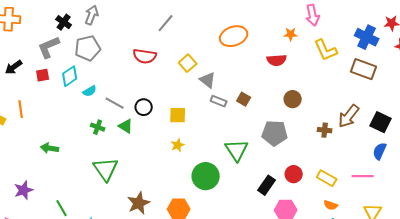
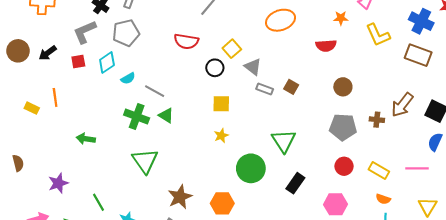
black circle: (144, 107) -> (215, 68), moved
green cross: (98, 127) -> (137, 116), size x1.6
gray pentagon: (275, 133) -> (343, 127), moved
black rectangle: (267, 185) -> (295, 183), moved

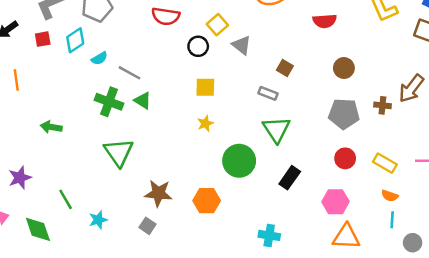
gray rectangle: (265, 89) -> (268, 93), moved
brown star: (180, 197) -> (158, 193), turned 30

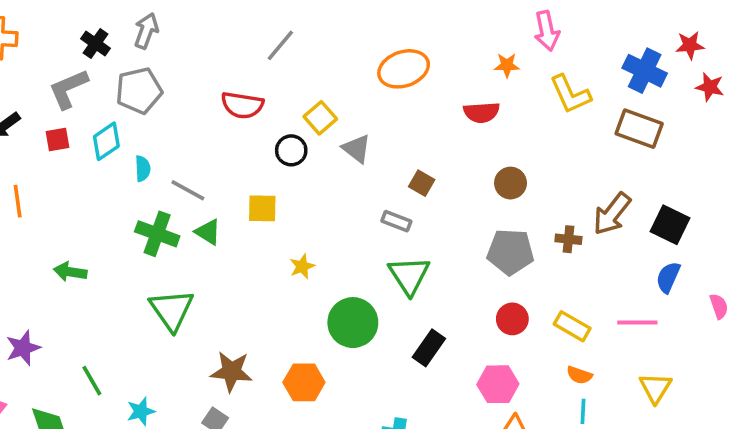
cyan semicircle: (99, 58) -> (143, 169), turned -63
yellow square: (205, 87) -> (262, 208), moved

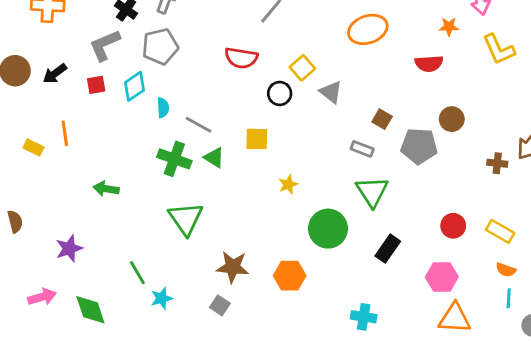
gray pentagon: (511, 252) -> (419, 146), moved
green line: (92, 381) -> (137, 273), moved

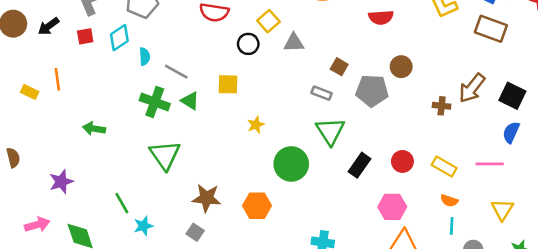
gray triangle: (331, 92) -> (294, 43), turned -40
black rectangle: (388, 249) -> (359, 165), moved

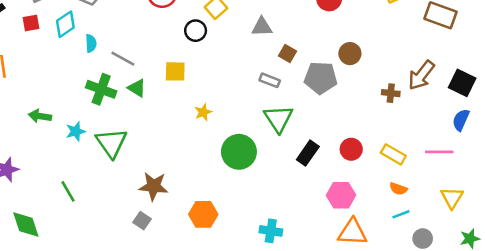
gray triangle: (294, 43) -> (262, 27), moved
orange hexagon: (257, 206) -> (203, 214), moved
cyan star: (143, 226) -> (76, 131), moved
cyan line: (452, 226) -> (401, 214), turned 66

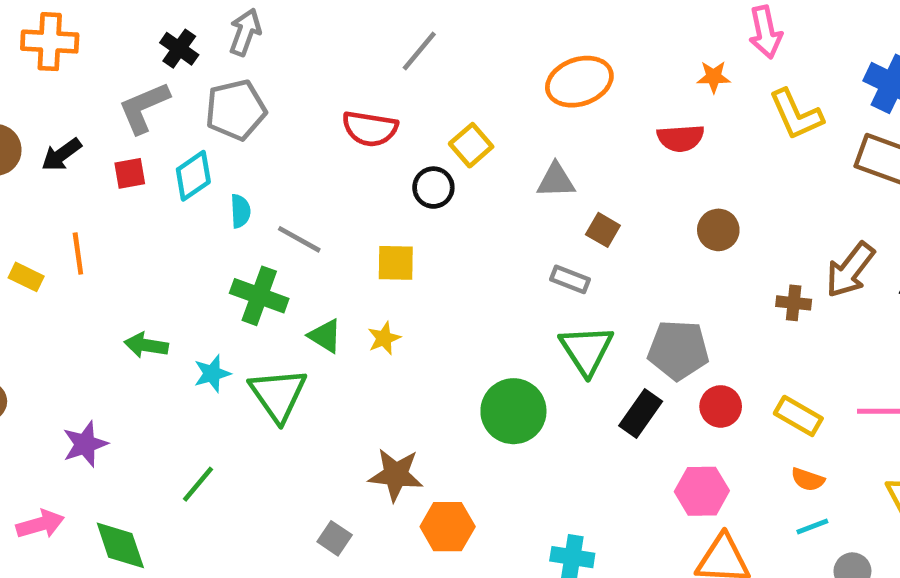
gray pentagon: (321, 78) -> (678, 350), moved
green triangle: (137, 88) -> (325, 336), moved
yellow star: (203, 112) -> (384, 338), moved
brown star: (153, 186) -> (396, 475), moved
green line: (68, 191) -> (198, 484), turned 70

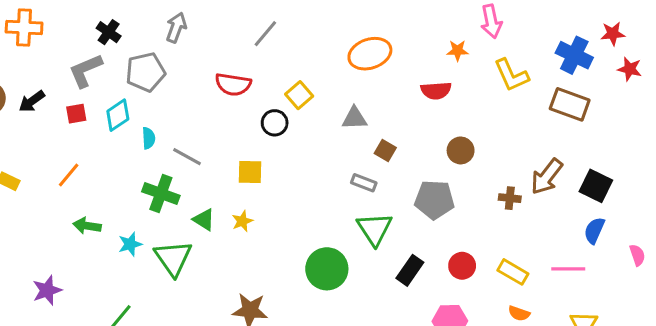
gray arrow: (245, 32) -> (176, 28), moved
orange line: (78, 253) -> (69, 175), moved, turned 48
gray pentagon: (678, 350) -> (434, 200), moved

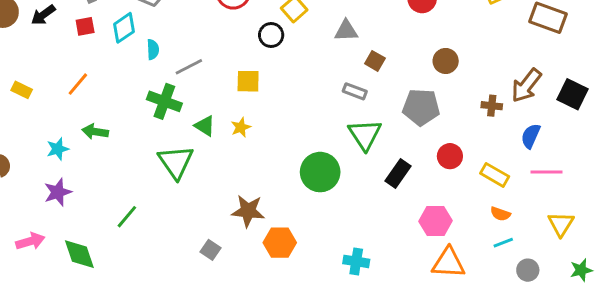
gray line: (187, 157) -> (189, 67), turned -56
blue semicircle: (594, 230) -> (531, 136), moved
cyan star: (130, 244) -> (58, 149), moved
red circle: (462, 266) -> (450, 156), moved

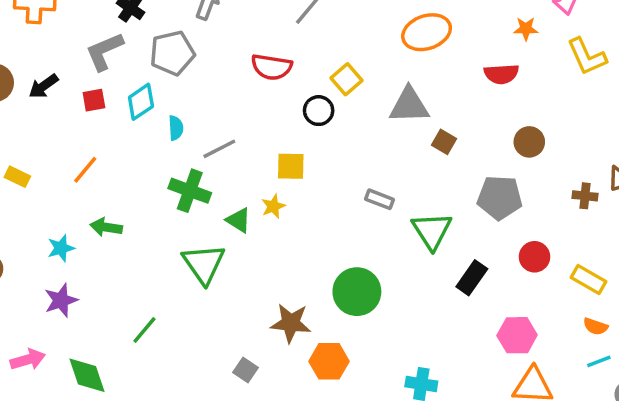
gray triangle: (346, 31) -> (409, 105), size x1.4
gray rectangle: (355, 91) -> (380, 199), moved
yellow star: (241, 127) -> (273, 206), moved
green circle: (320, 172) -> (357, 292), moved

